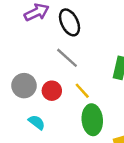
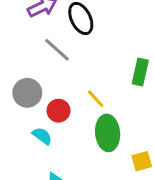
gray line: (67, 58) -> (57, 50), moved
red circle: (52, 91) -> (59, 111), moved

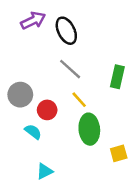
gray line: (57, 50) -> (70, 69), moved

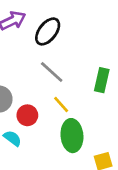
black ellipse: (66, 31) -> (48, 31), turned 64

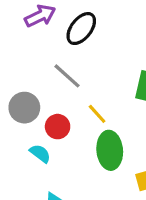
gray line: (52, 72) -> (67, 76), moved

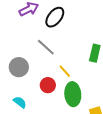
red circle: (58, 127) -> (48, 85), moved
cyan semicircle: (40, 153) -> (20, 102), moved

